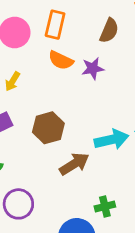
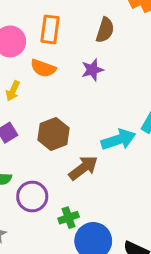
orange semicircle: (61, 60) -> (43, 68), moved
purple circle: (18, 204) -> (32, 196), moved
green cross: (105, 207) -> (69, 218), moved

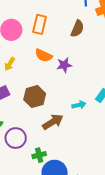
orange semicircle: (43, 68) -> (44, 55), moved
purple star: (92, 70) -> (64, 65), moved
cyan arrow: (118, 140) -> (79, 105), size x0.6

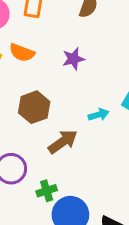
orange semicircle: (44, 55) -> (22, 53), moved

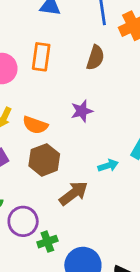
orange semicircle: (22, 53) -> (35, 125), moved
green cross: (47, 191) -> (47, 242), moved

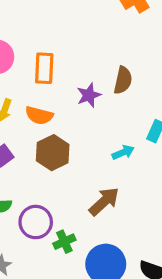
orange rectangle: (41, 57) -> (44, 68), moved
brown semicircle: (95, 58) -> (123, 80), moved
brown arrow: (73, 193) -> (104, 201), moved

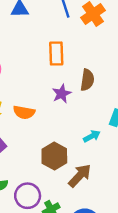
orange rectangle: (44, 68) -> (56, 54), moved
brown hexagon: (53, 153) -> (54, 156), moved

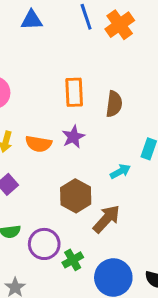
orange rectangle: (56, 54) -> (74, 92), moved
purple star: (62, 94) -> (73, 137), moved

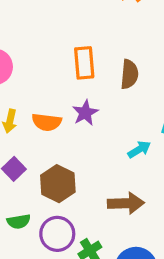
brown hexagon: (76, 196) -> (58, 184), moved
brown arrow: (107, 219) -> (126, 203), turned 48

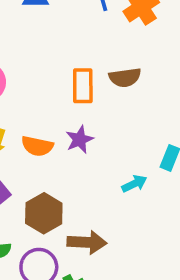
brown semicircle: (129, 74) -> (125, 77), moved, turned 72
brown arrow: (126, 203) -> (87, 242), moved

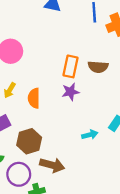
purple star: (80, 140) -> (70, 92), moved
orange semicircle: (37, 146) -> (34, 98), turned 66

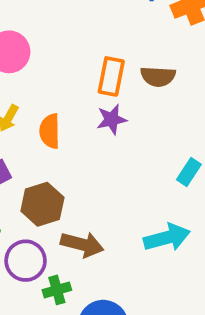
cyan arrow: (90, 135) -> (167, 238), moved, size x1.6

